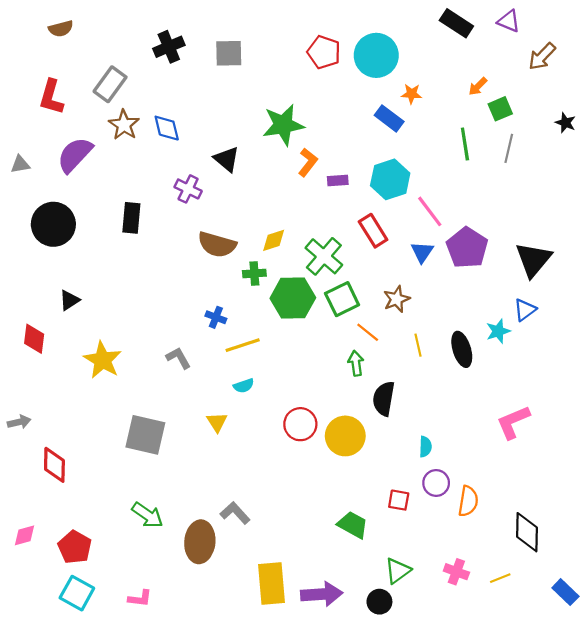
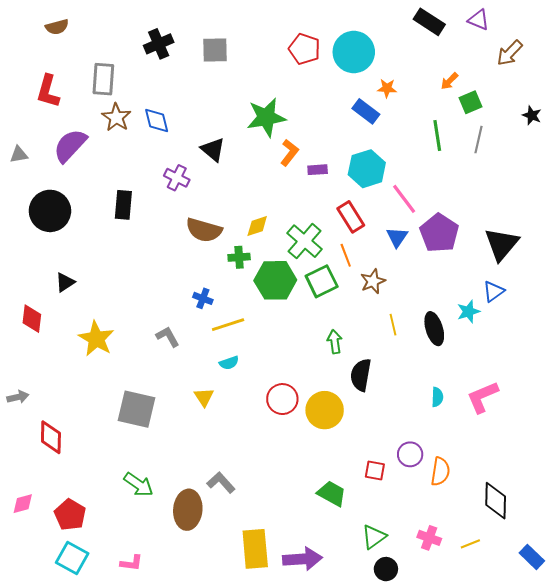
gray rectangle: (110, 84) -> (103, 79), turned -32
orange line: (368, 332) -> (346, 255), moved, turned 30
cyan semicircle: (425, 447) -> (437, 397), moved
black circle: (379, 602) -> (386, 569), moved

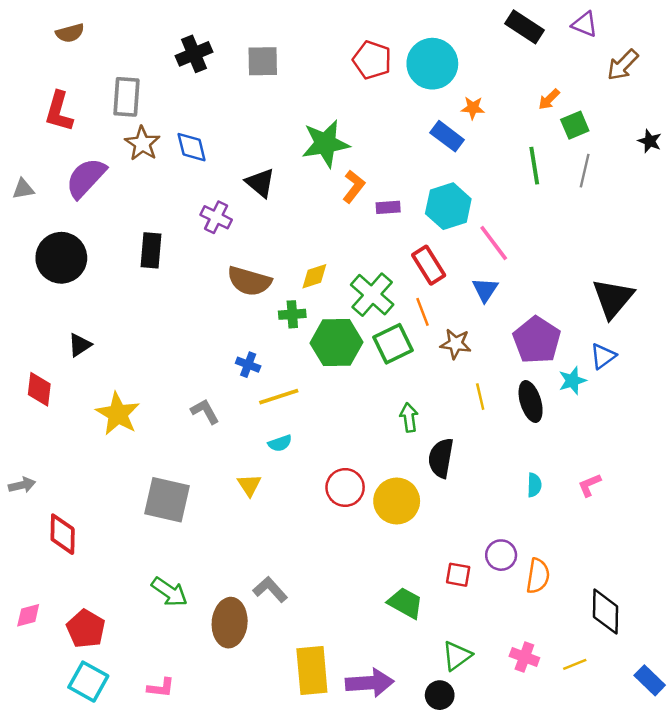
purple pentagon: (439, 233) -> (537, 340), moved
brown star: (373, 281) -> (456, 344), turned 30
pink L-shape: (483, 397) -> (590, 485), size x0.6
black circle: (386, 569) -> (440, 695), moved

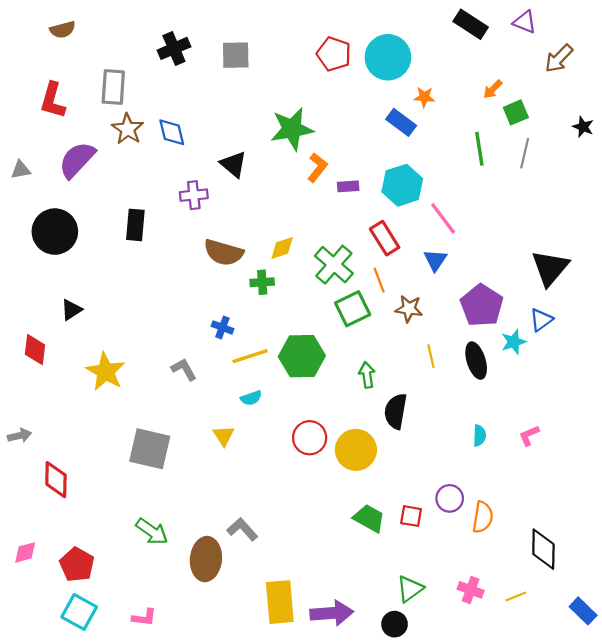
purple cross: (216, 217) -> (194, 195), turned -32
green hexagon: (336, 343) -> (302, 356), moved
green trapezoid: (405, 603) -> (369, 518), moved

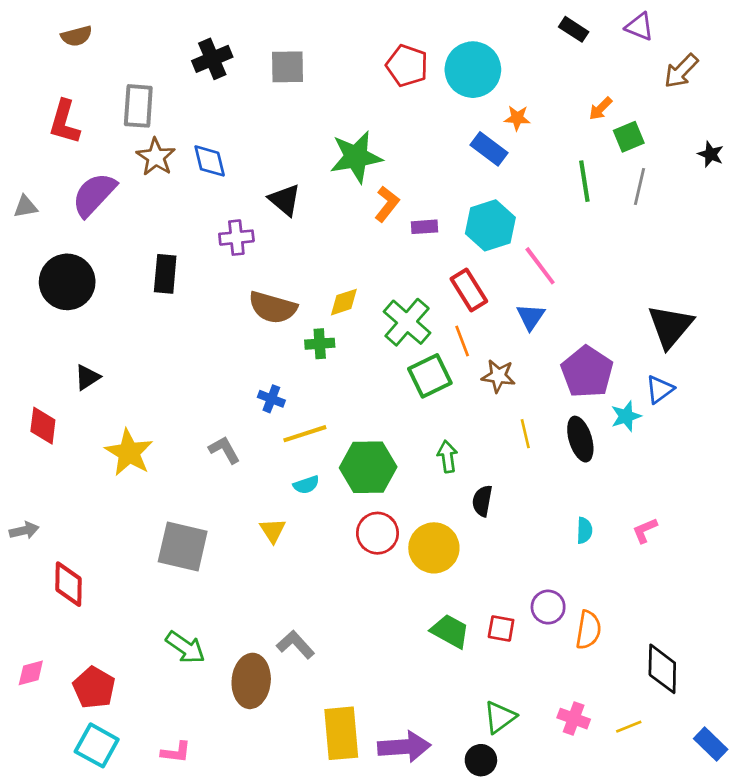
black rectangle: (471, 24) -> (574, 29), size x0.7
green hexagon: (302, 356) -> (368, 467), moved
black semicircle: (396, 411) -> (482, 501), size x0.7

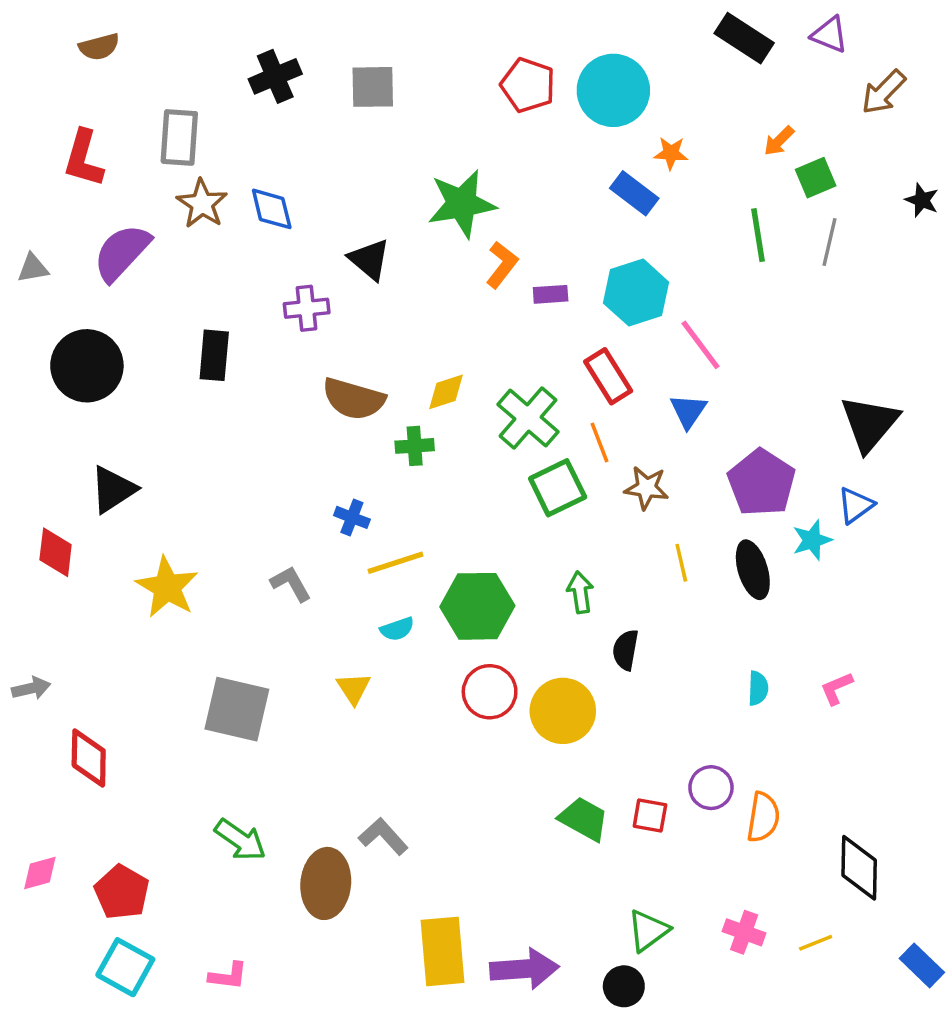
black rectangle: (574, 29) -> (744, 38), size x1.5
black triangle: (87, 377) -> (113, 490), size x1.4

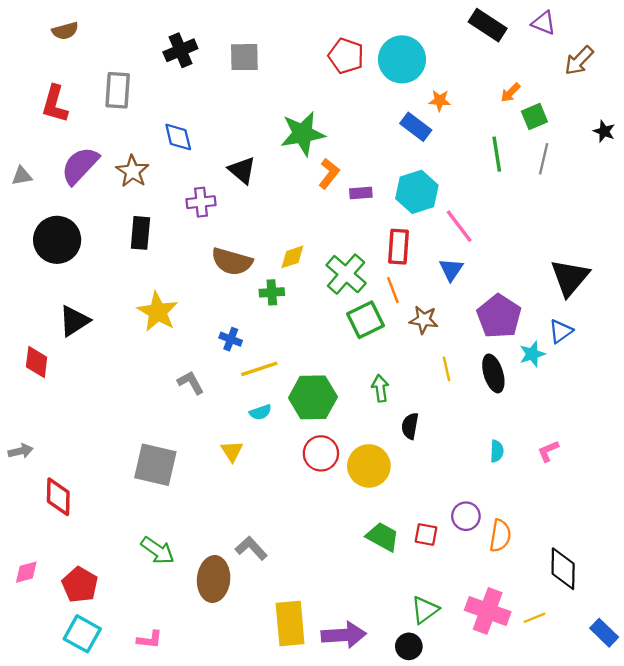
brown star: (202, 204) -> (132, 171), moved
red rectangle: (608, 376) -> (399, 247), turned 36
yellow star: (167, 587) -> (158, 312), moved
pink cross: (744, 932) -> (488, 611), size x1.6

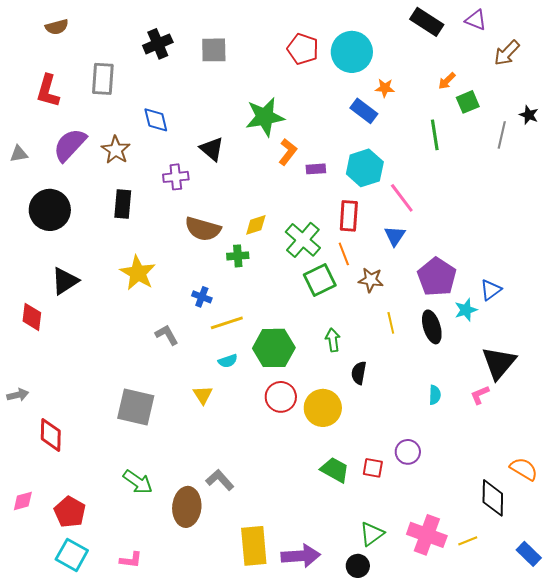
gray line: (544, 159) -> (502, 135), moved
black triangle: (570, 278) -> (499, 363), moved
orange semicircle: (500, 536) -> (524, 469), moved, turned -68

